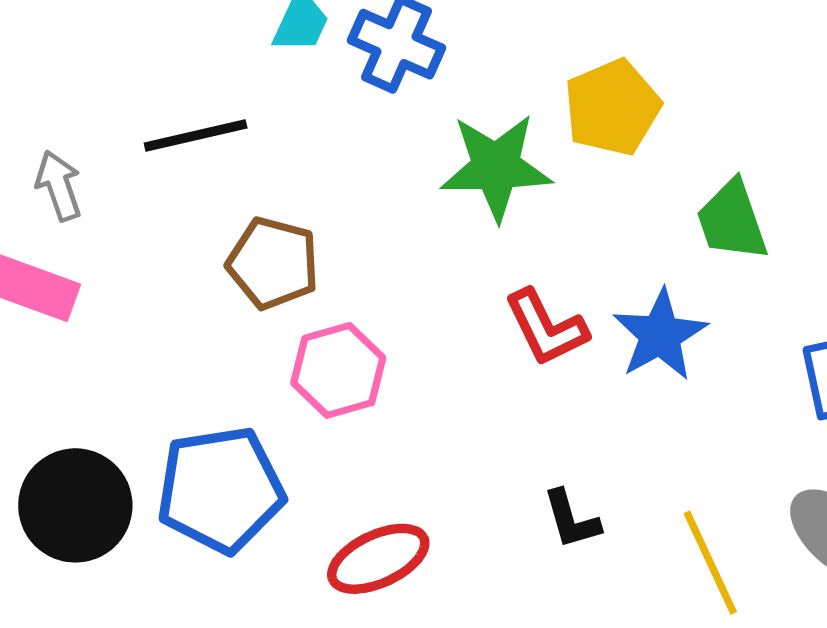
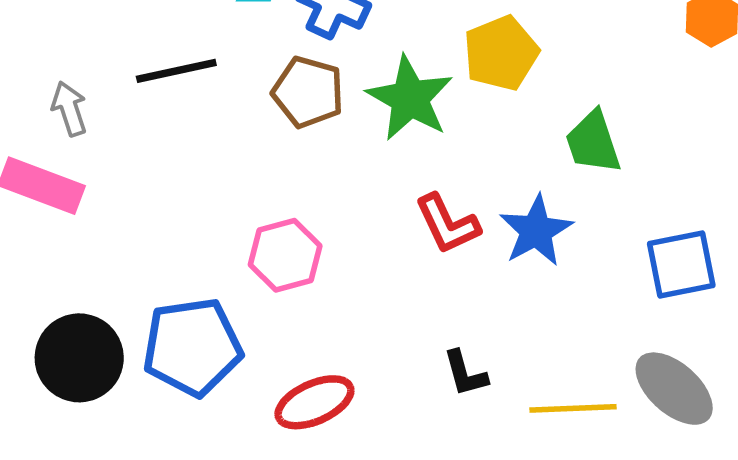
green star: (496, 167) -> (410, 98), turned 30
brown pentagon: (273, 263) -> (308, 92), moved
yellow line: (710, 563) -> (573, 408), turned -68

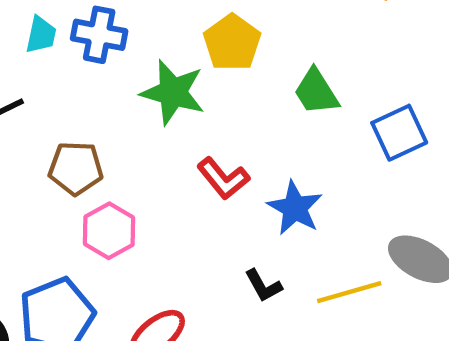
brown pentagon: (308, 92) -> (76, 168), moved
blue star: (536, 231) -> (295, 208), moved
blue square: (681, 264) -> (399, 133), moved

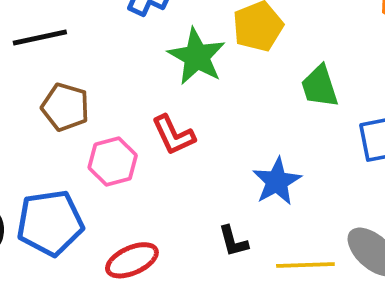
brown pentagon: (76, 168) -> (65, 107), moved
red L-shape: (223, 178) -> (173, 135), moved

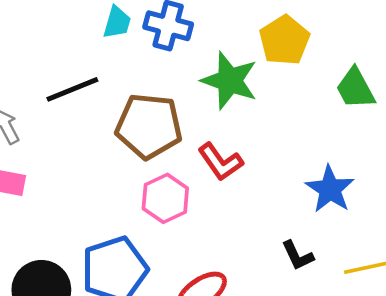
brown pentagon: (65, 107) -> (149, 126), moved, size x1.4

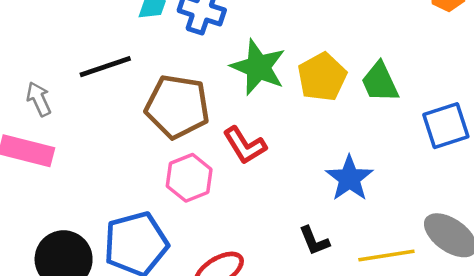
yellow pentagon: (284, 40) -> (322, 77), moved

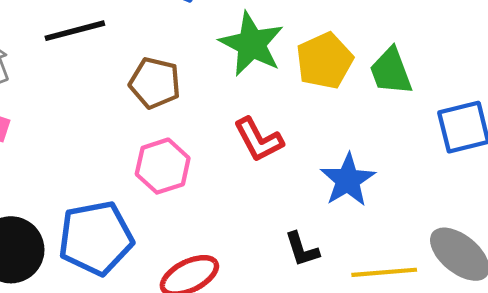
brown pentagon: (177, 107) -> (155, 83), size x0.7
red L-shape: (245, 145) -> (258, 140), moved

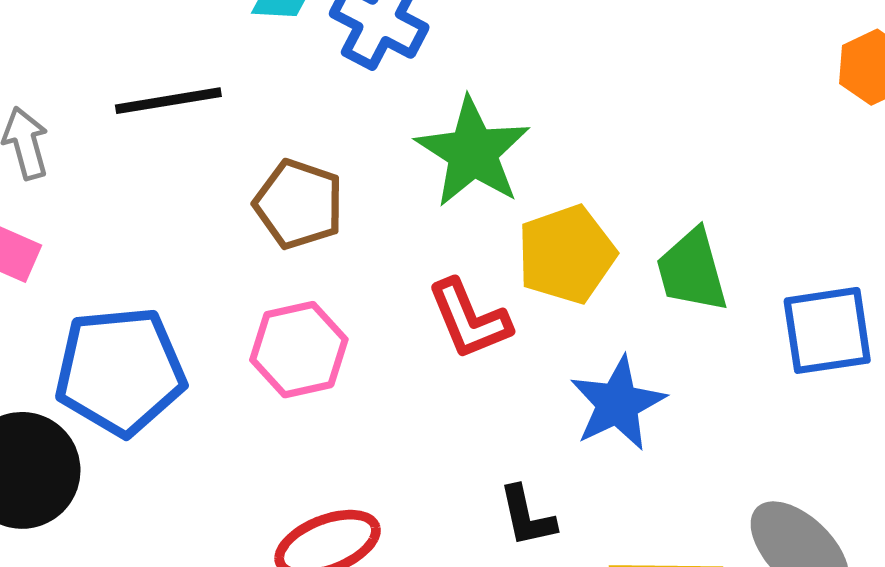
yellow pentagon: (325, 61) -> (566, 254), moved
green trapezoid: (391, 71) -> (692, 271), moved
blue pentagon: (96, 238) -> (120, 371), moved

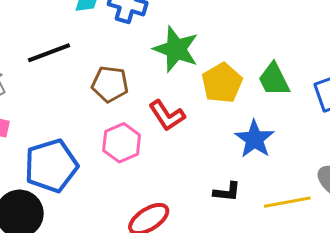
red L-shape: (469, 319) -> (167, 115), moved
black L-shape: (527, 516) -> (227, 192), turned -60

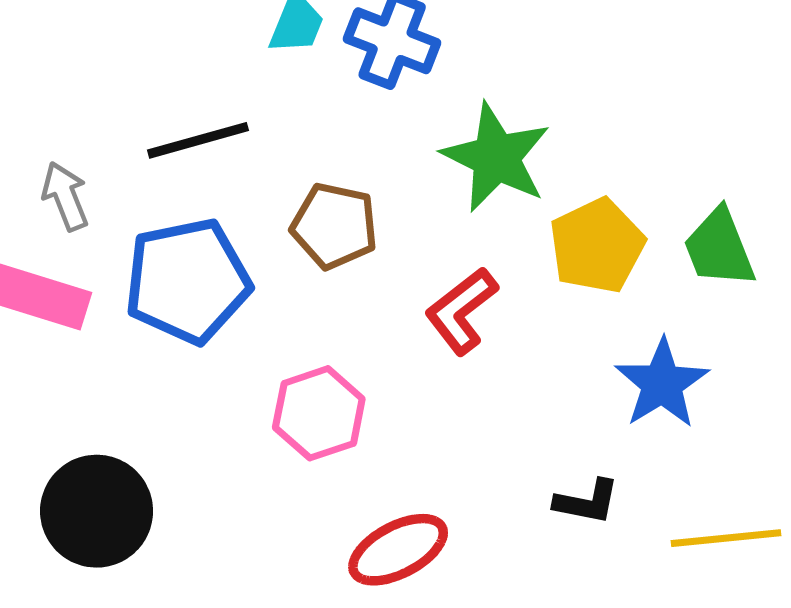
red L-shape: (167, 115) -> (461, 311), turned 81
pink hexagon: (122, 143) -> (319, 413), moved
blue pentagon: (51, 166) -> (188, 281), moved

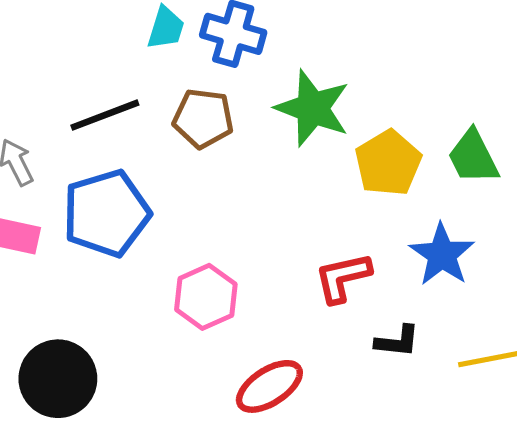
brown pentagon: (334, 226) -> (203, 118), moved
red L-shape: (461, 311) -> (343, 278), moved, turned 30

